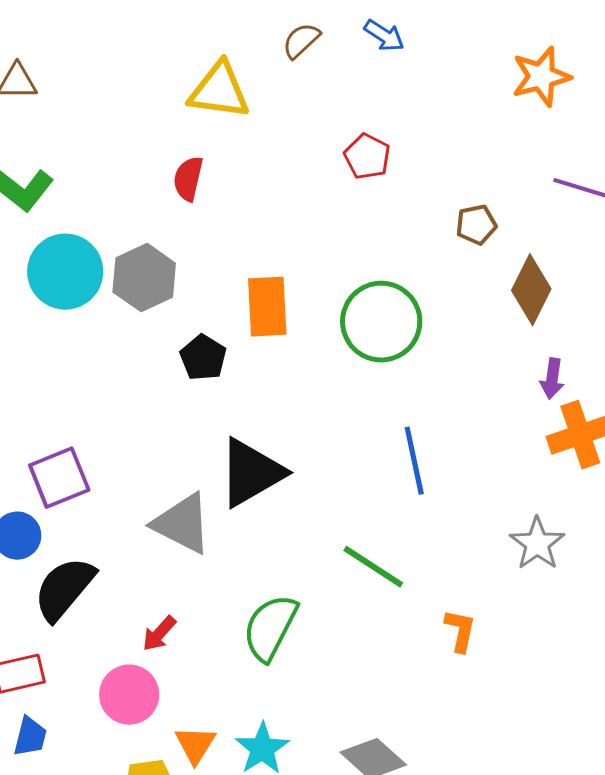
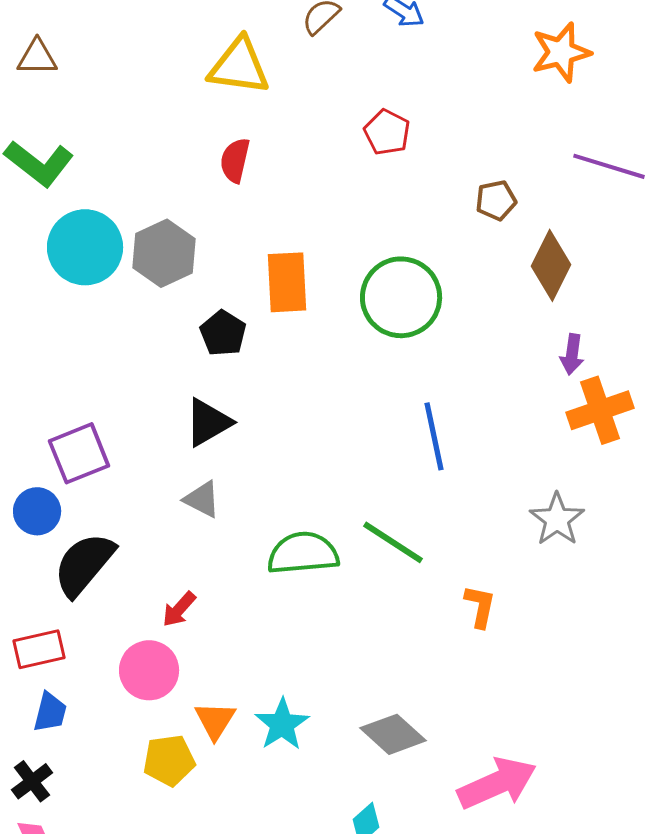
red semicircle: (188, 179) -> (235, 160), moved
black triangle: (251, 473) -> (208, 422), moved, size x0.7
gray triangle: (182, 524) -> (202, 499), size x0.6
green semicircle: (270, 628) -> (303, 553), moved, turned 58

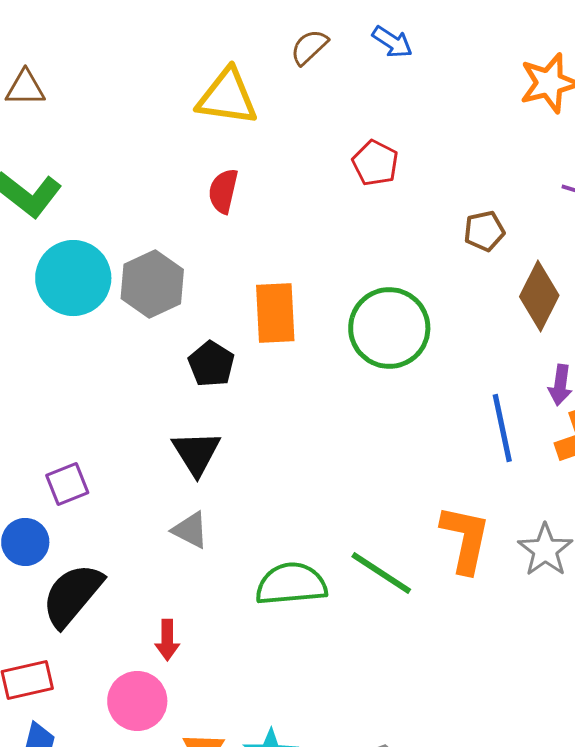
black triangle: (208, 422) -> (196, 453), turned -32
blue line: (434, 436) -> (502, 428), moved
purple square: (79, 453) -> (67, 484), size x0.7
orange L-shape: (480, 606) -> (465, 539), moved, size x1.6
red arrow: (179, 609) -> (167, 640), turned -42

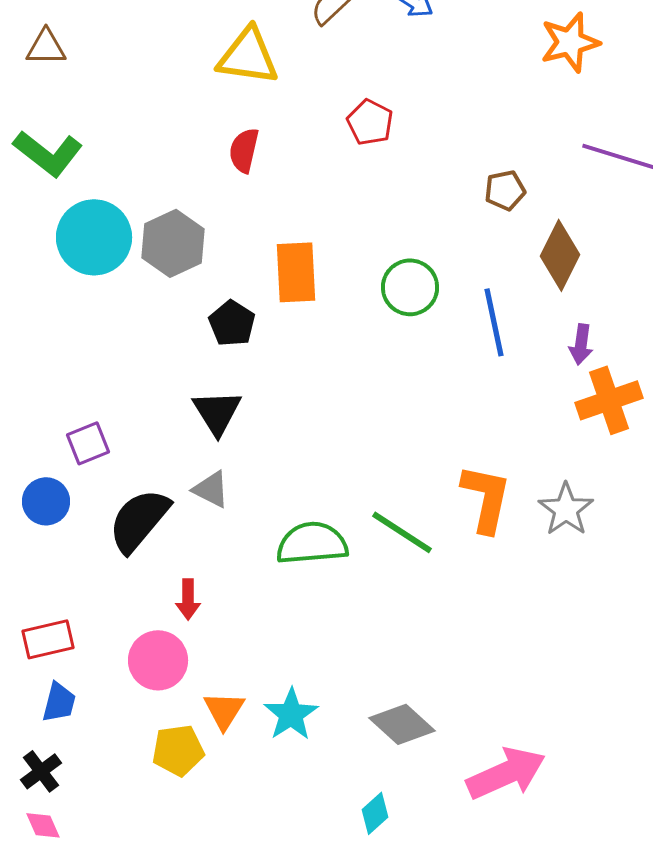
red pentagon: (375, 163) -> (370, 122), moved
green circle: (389, 328) -> (410, 287), size x0.7
blue line: (502, 428) -> (494, 322), moved
black semicircle: (72, 595) -> (139, 520), moved

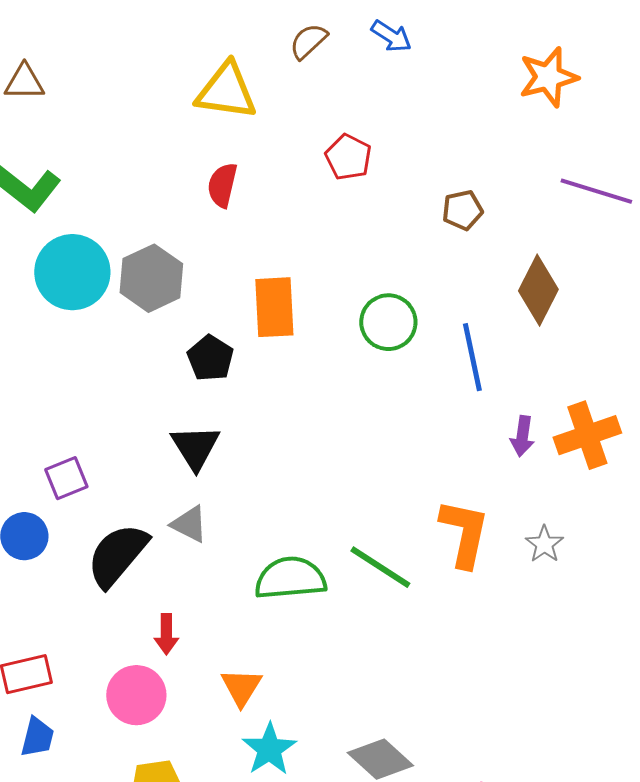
brown pentagon: (505, 190) -> (462, 210), moved
purple arrow: (581, 344) -> (522, 436), moved
gray star: (566, 509) -> (544, 544), size x0.7
orange triangle: (224, 710) -> (241, 687), moved

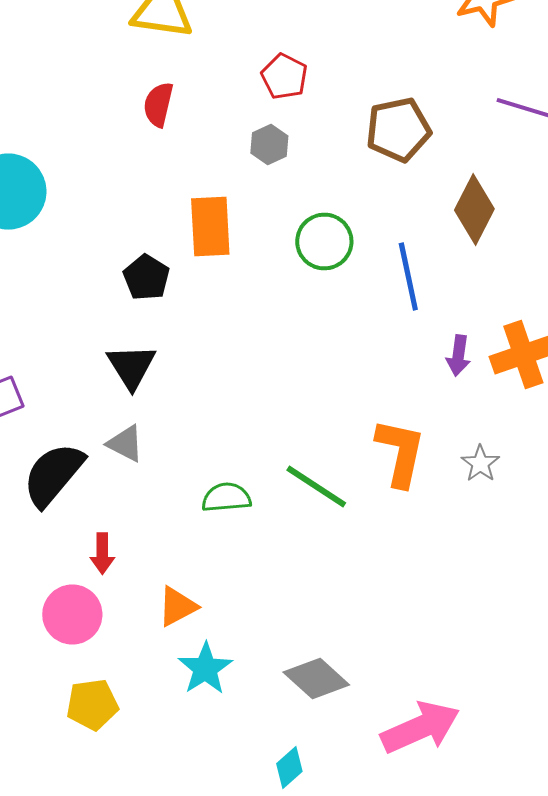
brown pentagon: (462, 210) -> (398, 130), size x1.6
gray hexagon: (151, 278) -> (269, 144), moved, size x0.6
green semicircle: (290, 578) -> (226, 498), size x0.7
orange triangle: (241, 687) -> (177, 606), turned 30

